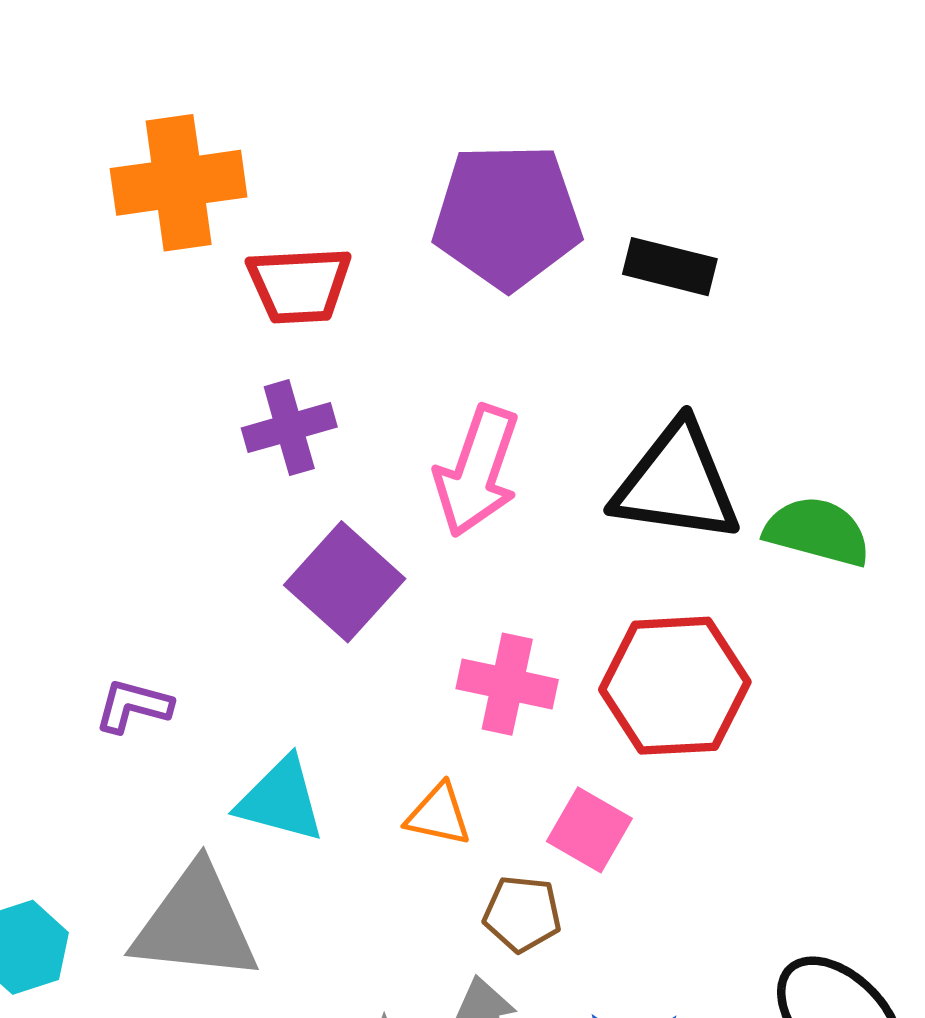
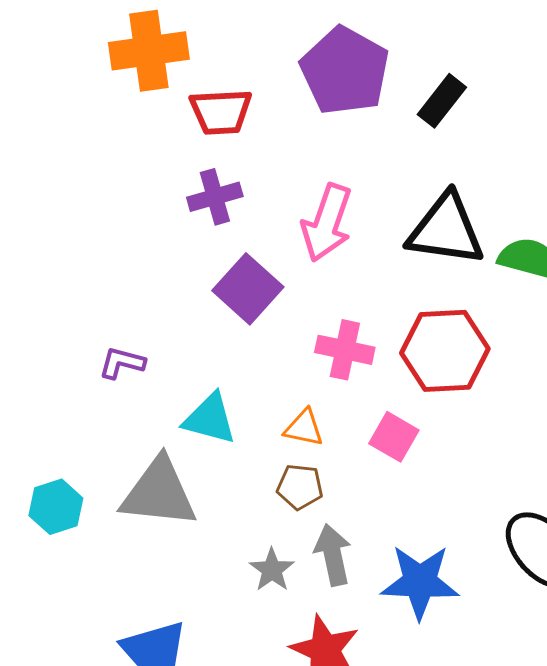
purple pentagon: (507, 216) -> (345, 71), turned 30
black rectangle: (670, 267) -> (442, 101), turned -66
brown pentagon: (522, 914) -> (300, 487), moved

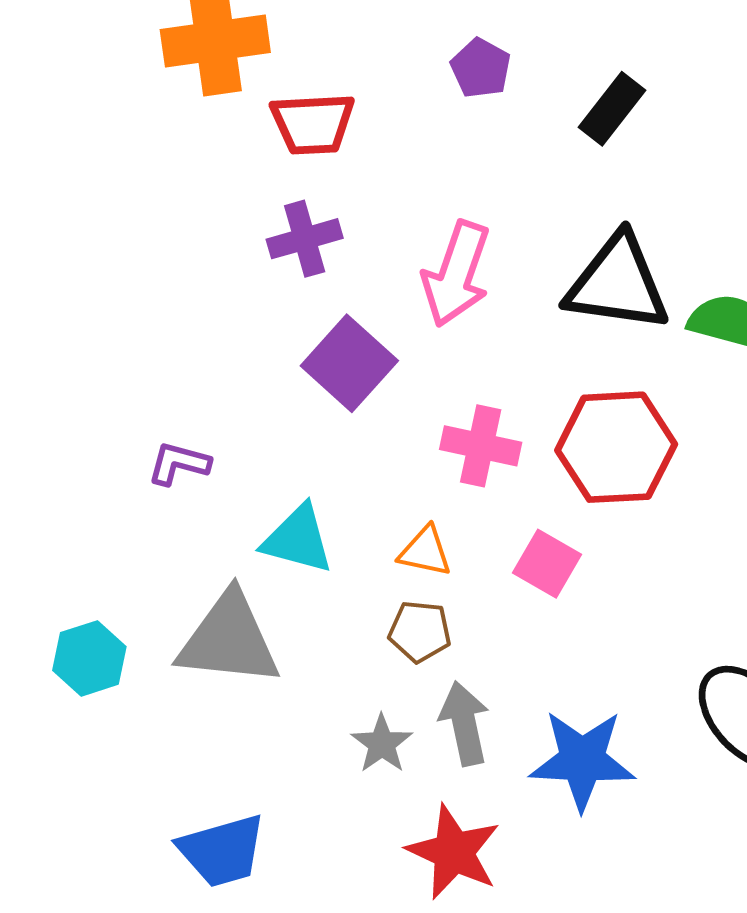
purple pentagon: (345, 71) -> (481, 68), size x0.5

